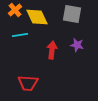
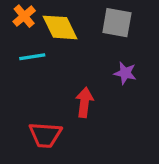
red arrow: (52, 50) -> (84, 102), moved

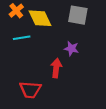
purple star: (125, 73) -> (71, 49), moved

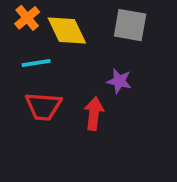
red trapezoid: (30, 90) -> (43, 106), moved

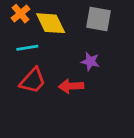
red trapezoid: (43, 106) -> (33, 81), turned -52
red arrow: (94, 114) -> (71, 86), turned -100

